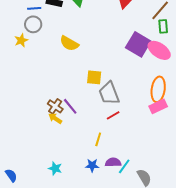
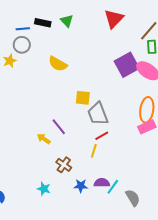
purple square: (138, 44) -> (127, 65), turned 30
brown cross: (55, 106) -> (64, 165), moved
yellow line: (98, 139) -> (94, 151), moved

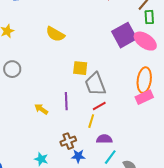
gray circle: (22, 45) -> (12, 69), moved
purple line: (59, 127) -> (66, 101), moved, turned 36
brown cross: (64, 165) -> (68, 141), moved, turned 35
purple semicircle: (102, 183) -> (104, 139), moved

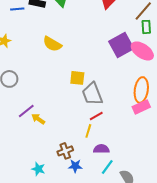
purple line: (66, 101) -> (26, 111), moved, turned 54

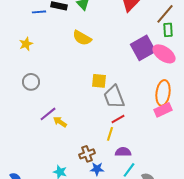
yellow semicircle: (52, 44) -> (82, 38), moved

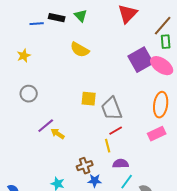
yellow square: (99, 81) -> (89, 99), moved
pink rectangle: (163, 110) -> (157, 134), moved
yellow line: (110, 134) -> (108, 146), turned -32

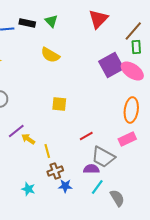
gray trapezoid: (112, 109) -> (103, 157), moved, turned -40
yellow line: (108, 146) -> (47, 151), moved

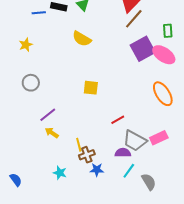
brown line: (133, 31) -> (134, 19), moved
orange ellipse: (131, 110) -> (163, 94), turned -40
yellow arrow: (28, 139) -> (52, 133), moved
pink rectangle: (127, 139) -> (159, 138), moved
yellow line: (47, 151) -> (79, 145), moved

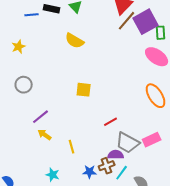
purple square: (143, 49) -> (146, 22), moved
brown cross: (87, 155) -> (107, 166), moved

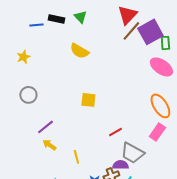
pink rectangle: (152, 140) -> (157, 132), moved, turned -30

